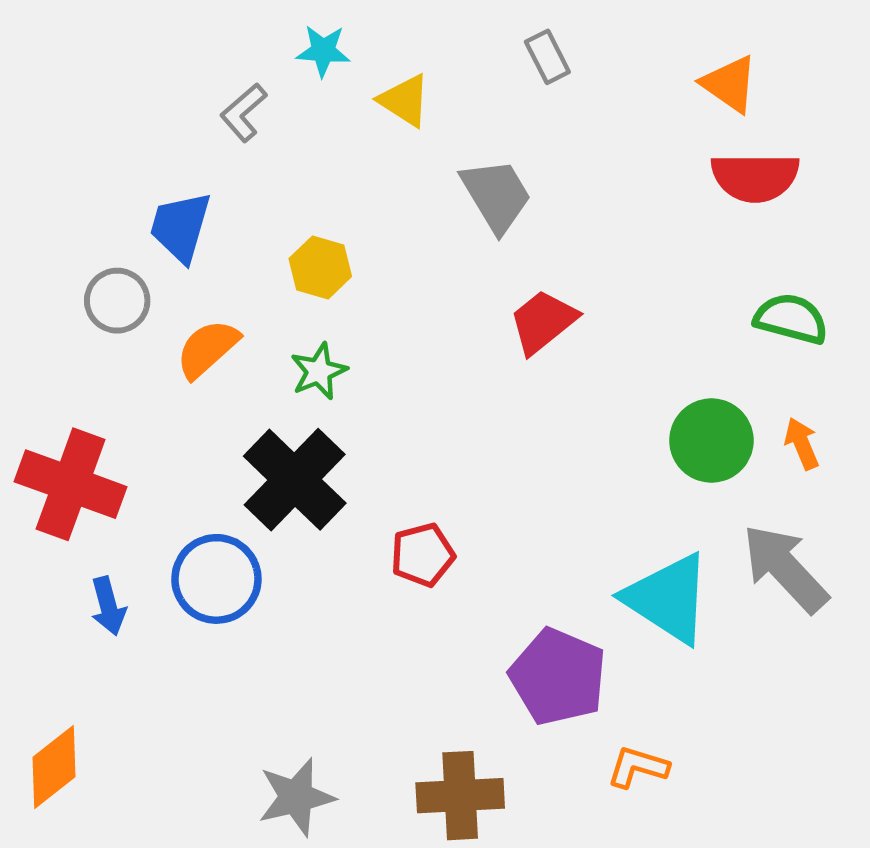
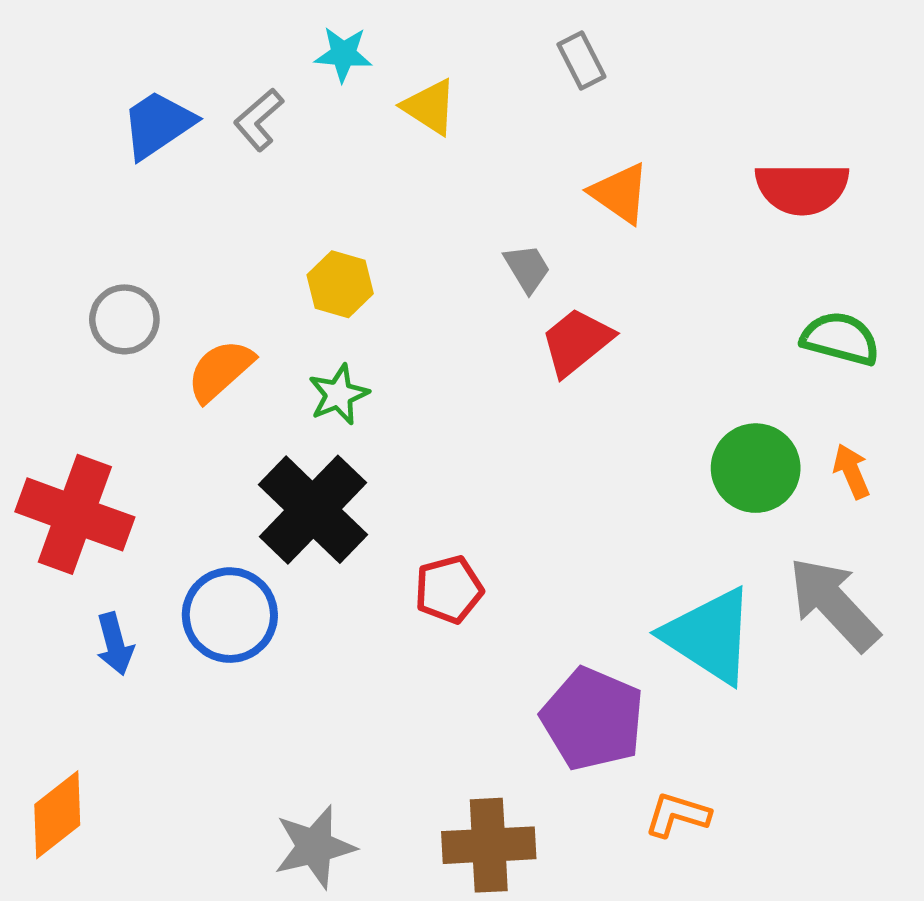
orange triangle: (730, 84) -> (620, 193), moved
gray trapezoid: (496, 195) -> (527, 268), moved, size x0.6
blue trapezoid: (180, 227) -> (158, 124), moved, turned 40

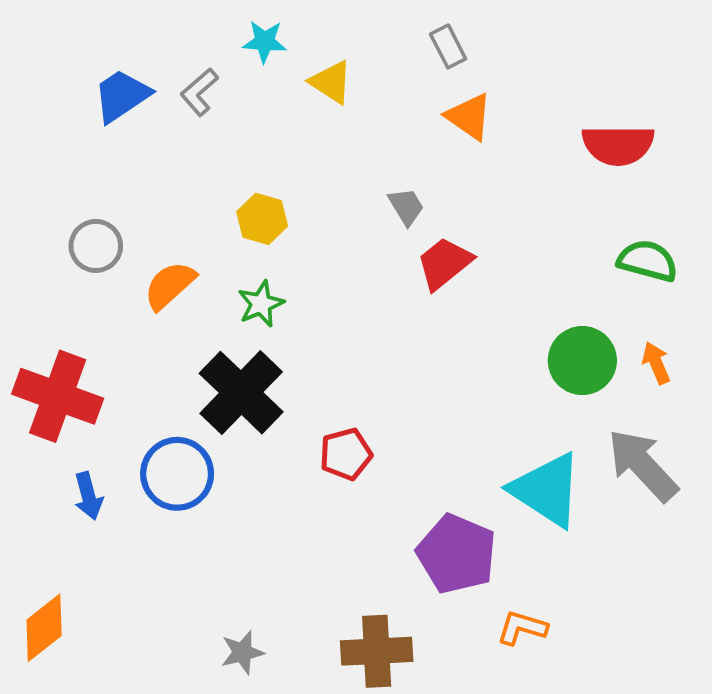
orange triangle: (620, 193) -> (469, 117), moved
gray star: (315, 847) -> (242, 652), size x0.7

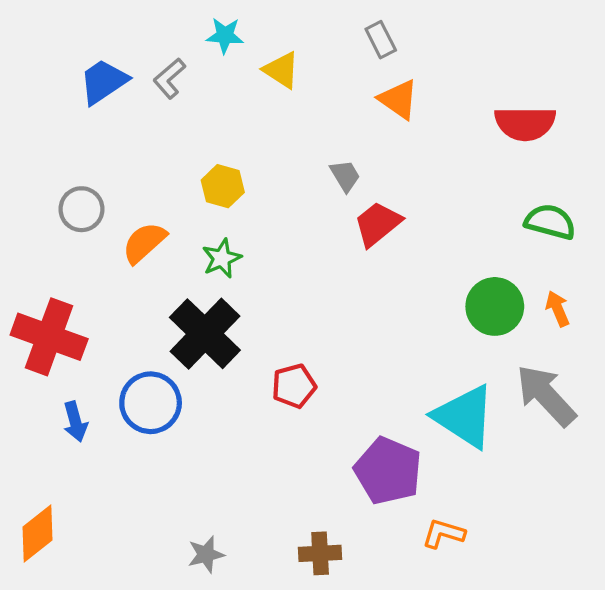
brown cross: (377, 651) -> (320, 553), size x0.7

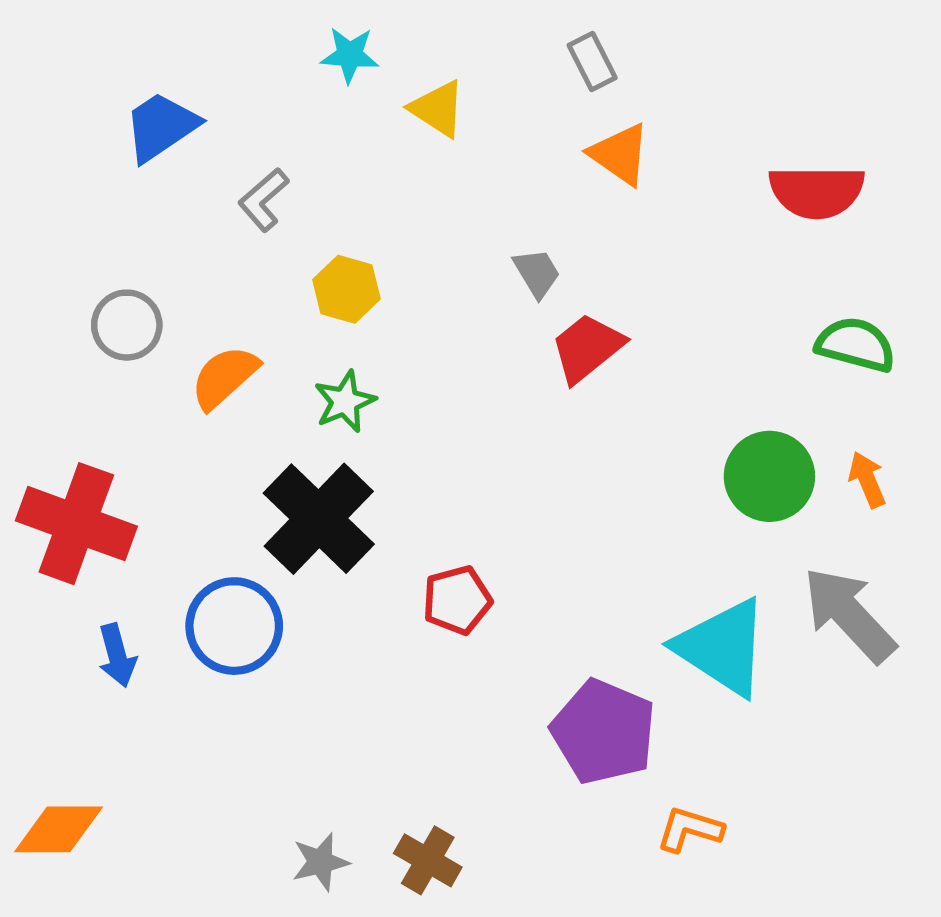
gray L-shape: (169, 78) -> (263, 200), moved
orange diamond: (38, 534) -> (58, 829), turned 38
brown cross: (320, 553) -> (428, 860), moved, turned 33

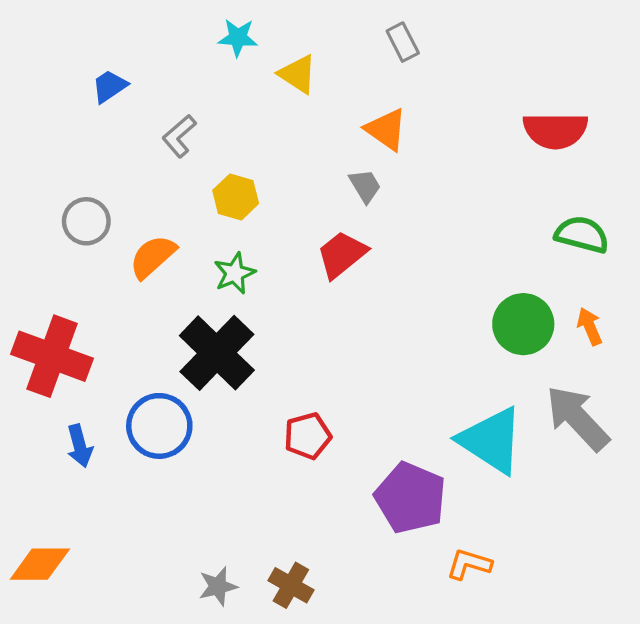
blue trapezoid: (161, 127) -> (110, 86), size x0.7
orange triangle: (620, 154) -> (386, 129), moved
red trapezoid: (587, 348) -> (342, 254), moved
red pentagon: (457, 600) -> (308, 436), moved

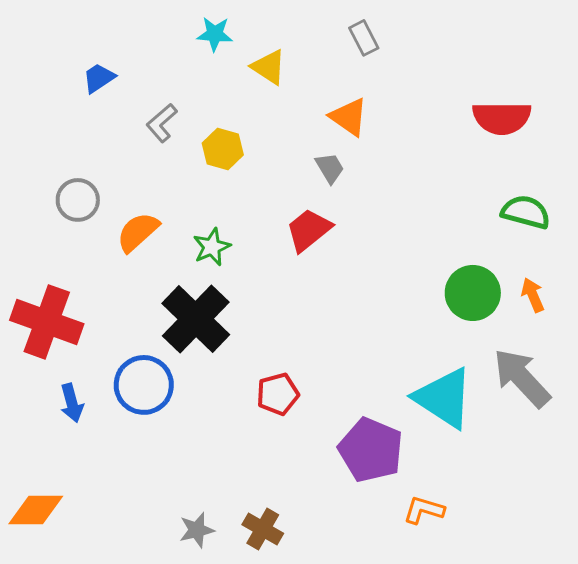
yellow hexagon: (236, 197) -> (223, 149), moved

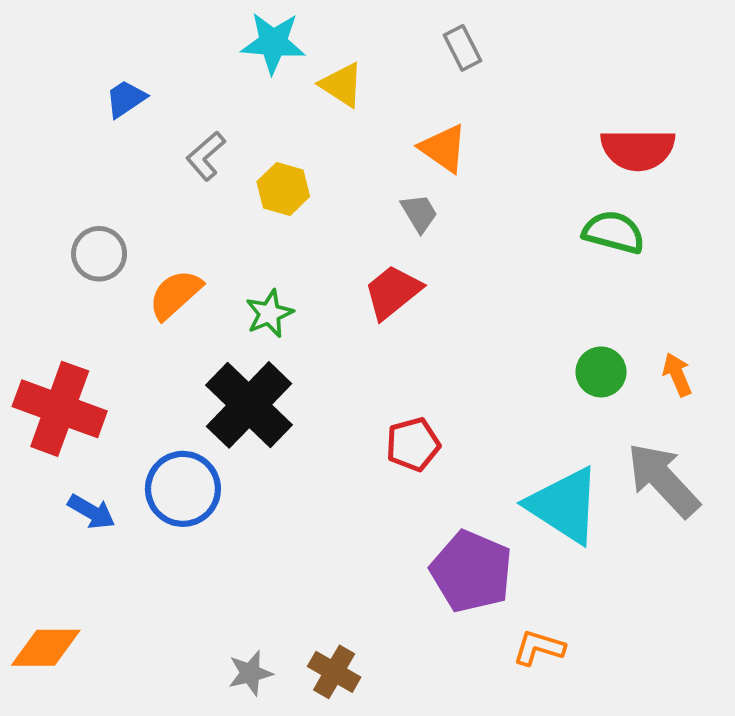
cyan star: (215, 34) -> (273, 43), size x1.4
green semicircle: (526, 212) -> (614, 232), moved
green circle: (473, 293) -> (601, 372), size x0.7
red pentagon: (278, 394) -> (413, 444), moved
blue arrow: (72, 403) -> (91, 512), turned -45

